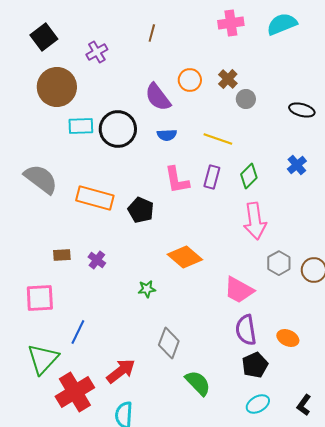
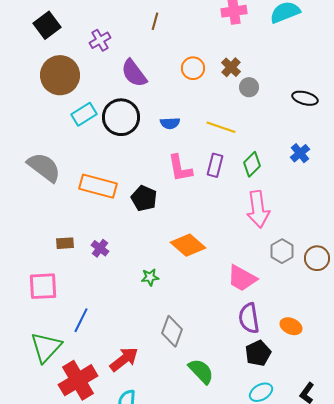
purple semicircle: (158, 97) -> (134, 73), moved
cyan rectangle: (81, 126) -> (84, 114), turned -30

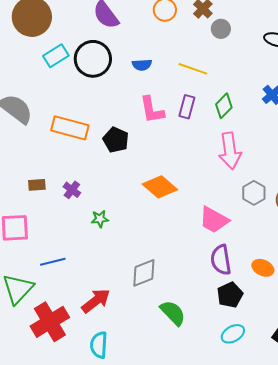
green star: (150, 277) -> (100, 219), moved
blue line: (81, 320) -> (53, 262), turned 50
gray diamond: (172, 331) -> (144, 273), turned 48

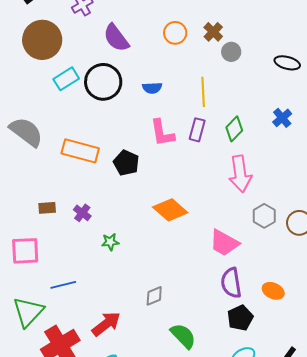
yellow line: (193, 69) -> (203, 92), turned 68
gray diamond: (144, 273) -> (154, 296), size x0.7

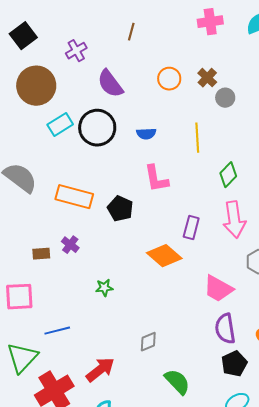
purple rectangle: (197, 130) -> (191, 228), moved
purple cross: (82, 213) -> (70, 245), moved

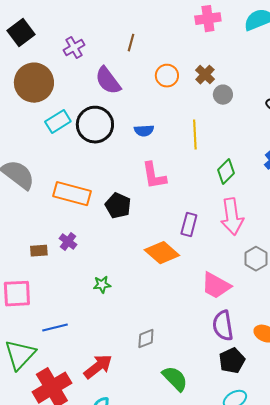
brown line: (131, 32) -> (131, 43), moved

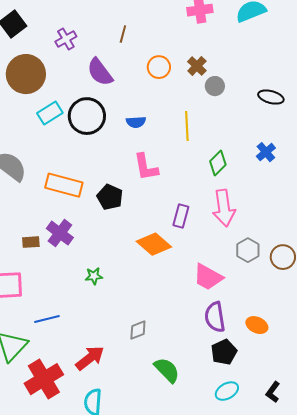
purple cross: (68, 242) -> (60, 233), size x1.5

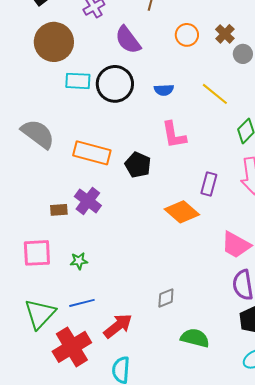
cyan rectangle: (50, 113) -> (78, 81), turned 35
yellow line: (187, 126) -> (215, 94), turned -48
green star: (94, 276) -> (79, 261), moved
blue line: (47, 319) -> (82, 303), moved
green semicircle: (167, 370) -> (195, 338), turned -32

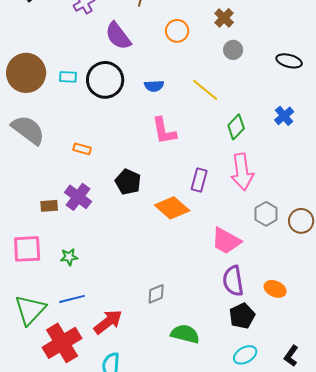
brown cross: (225, 34) -> (224, 18), moved
brown circle: (54, 42) -> (26, 73), moved
cyan rectangle: (78, 81) -> (68, 77), size x0.7
orange rectangle: (92, 153) -> (82, 149), size x0.5
black pentagon: (138, 165) -> (128, 182), moved

